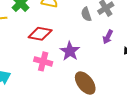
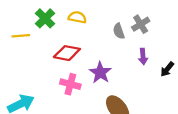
purple arrow: (108, 37) -> (143, 56), turned -32

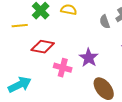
red diamond: (67, 53) -> (43, 47), moved

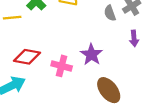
red diamond: (43, 47) -> (27, 57), moved

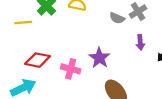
gray semicircle: (110, 13) -> (117, 18), turned -48

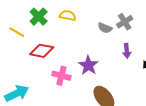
yellow line: (23, 23) -> (17, 32), turned 35
red diamond: (38, 60) -> (42, 51), moved

